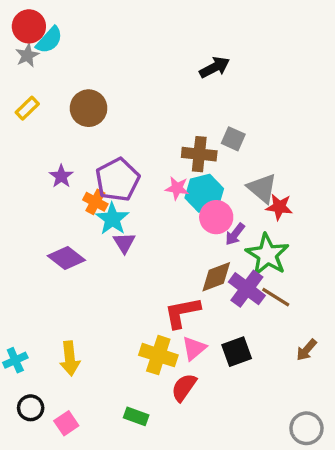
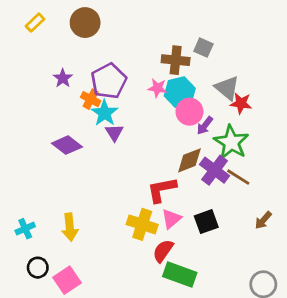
green rectangle: (136, 416) -> (180, 275), moved, size x1.6
pink square: (66, 423) -> (67, 280), size x1.4

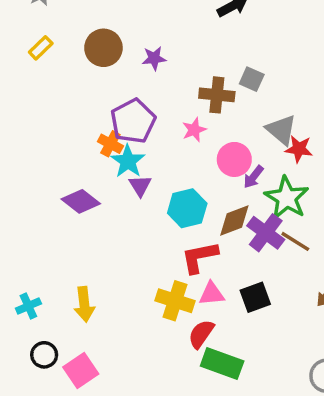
purple star: (63, 78) -> (154, 58), moved, turned 30
pink star: (157, 88) -> (194, 130), turned -30
cyan hexagon: (180, 92) -> (187, 208), moved
pink triangle: (171, 219) -> (212, 294), turned 35

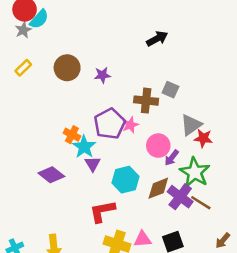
purple pentagon: (133, 121) -> (110, 124), moved
gray triangle: (281, 130) -> (191, 125), turned 45
red L-shape: (199, 257) -> (102, 211), moved

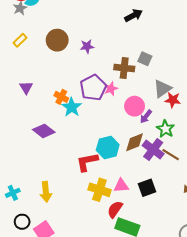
purple triangle: (93, 164) -> (26, 88), moved
green star: (195, 172) -> (165, 129), size x0.7
cyan hexagon: (125, 180) -> (108, 147), moved

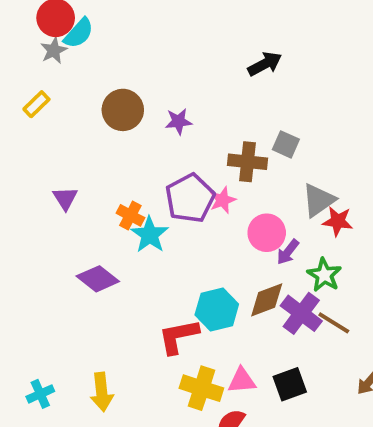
yellow rectangle: (20, 40) -> (36, 104), moved

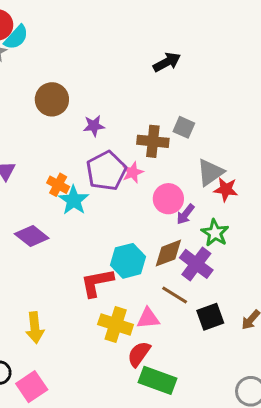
purple star: (178, 121) -> (94, 126), moved
brown line: (334, 323) -> (175, 295), moved
black square: (290, 384) -> (210, 317), moved

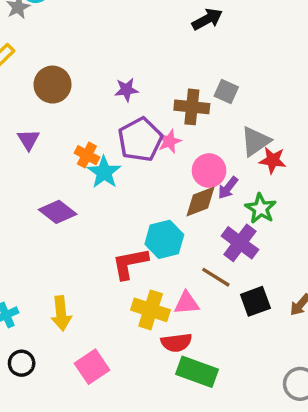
brown circle: (52, 99) -> (52, 85), moved
brown diamond: (168, 253) -> (200, 202), moved
red semicircle: (139, 354) -> (176, 343), turned -132
pink square: (32, 387) -> (92, 367), moved

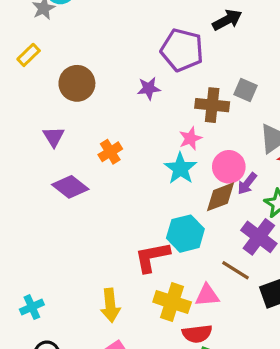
purple pentagon: (140, 140) -> (182, 50), moved, turned -30
orange cross: (87, 155) -> (110, 152), turned 30
cyan star: (104, 172) -> (180, 168), moved
purple diamond: (58, 212) -> (70, 187), moved
yellow arrow: (61, 313) -> (110, 305), moved

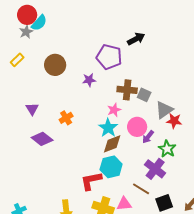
brown circle: (77, 83) -> (55, 65), moved
gray square: (246, 90) -> (144, 95), moved
brown diamond: (220, 197) -> (112, 144), moved

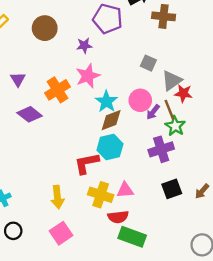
brown cross: (127, 90) -> (164, 16), moved
pink star: (114, 110) -> (88, 76), moved, size x1.5
orange cross: (66, 118) -> (58, 90), size x1.5
purple cross: (155, 169) -> (161, 149), turned 35
brown line: (141, 189) -> (169, 110), moved, turned 36

